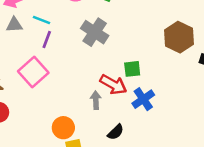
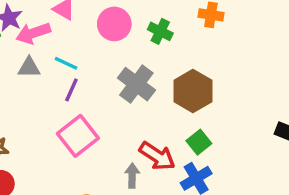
brown hexagon: (179, 37) -> (193, 91), moved
green square: (132, 69) -> (199, 142), moved, turned -36
pink square: (33, 72) -> (78, 136), moved

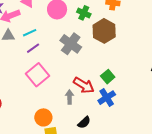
cyan line: (66, 63) -> (30, 33), turned -48
purple line: (71, 90) -> (33, 48), turned 32
brown hexagon: (193, 91) -> (104, 31), moved

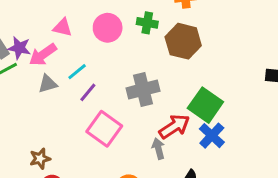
gray cross: (71, 44) -> (143, 90), moved, turned -35
green square: (108, 77) -> (205, 105), size x1.6
red arrow: (84, 85) -> (174, 127), turned -50

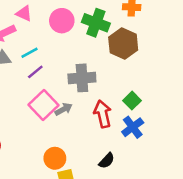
green cross: (147, 23) -> (96, 23), size x1.5
green square: (205, 105) -> (132, 101), size x0.6
red arrow: (174, 127) -> (103, 114), turned -80
gray arrow: (158, 149) -> (64, 109), moved, turned 66

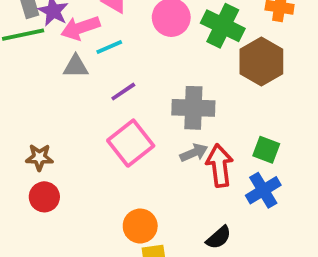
cyan line: (29, 53) -> (109, 47), moved
green square: (132, 101) -> (266, 150), turned -30
gray arrow: (64, 109) -> (194, 153), moved

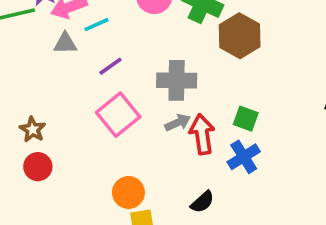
brown star: (39, 157) -> (33, 130), turned 30

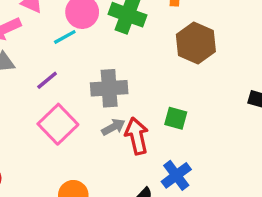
cyan line: (96, 25) -> (65, 37), moved
brown hexagon: (240, 36) -> (196, 43), moved
blue cross: (244, 157) -> (176, 175), moved

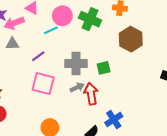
green square: (176, 118) -> (104, 68), moved, turned -32
pink square: (58, 124) -> (43, 84), turned -35

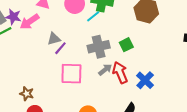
cyan line: (51, 30) -> (93, 16), moved
gray triangle: (12, 44) -> (54, 39), moved
blue cross: (114, 119) -> (145, 80), moved

